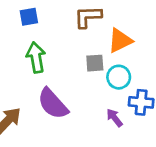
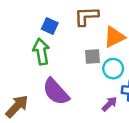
blue square: (29, 17) -> (50, 26), moved, turned 35
purple arrow: (114, 118) -> (109, 104), turned 84

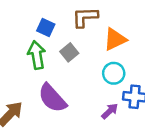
gray square: (92, 56) -> (69, 52), moved, turned -35

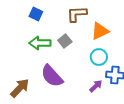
blue square: (46, 28) -> (36, 14), moved
green arrow: (37, 55) -> (40, 43), turned -80

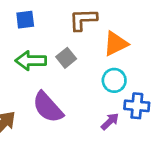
blue square: (36, 14) -> (25, 20), turned -32

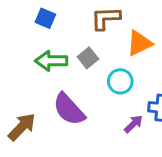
blue square: (25, 20) -> (45, 18), turned 30
cyan circle: (114, 80) -> (120, 81), moved

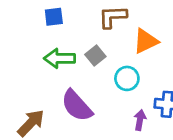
blue square: (45, 18) -> (54, 17), turned -30
purple arrow: (133, 124) -> (140, 120), turned -36

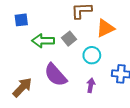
blue square: (54, 17) -> (21, 20), moved
purple arrow: (140, 120) -> (91, 85), moved

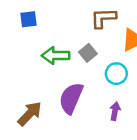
blue square: (21, 20) -> (28, 19), moved
purple semicircle: (56, 75) -> (71, 98), turned 65

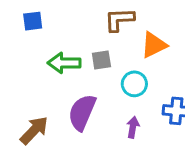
gray square: (88, 53) -> (101, 60), turned 30

